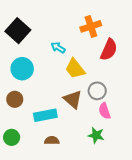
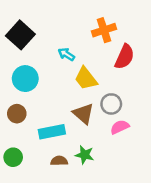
pink semicircle: (105, 111) -> (120, 127), turned 84
green star: (96, 135) -> (85, 155), moved

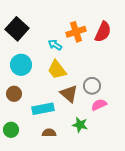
orange cross: (104, 30) -> (76, 32), moved
red semicircle: (125, 57) -> (103, 32), moved
yellow trapezoid: (86, 79) -> (57, 70), moved
green star: (85, 155) -> (80, 125), moved

